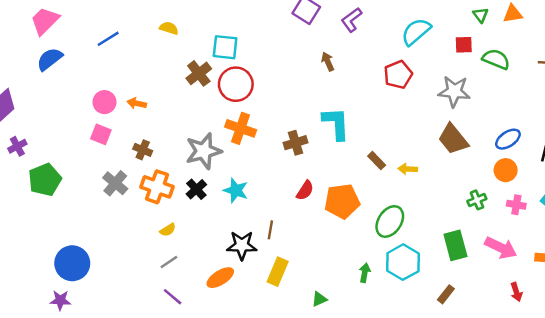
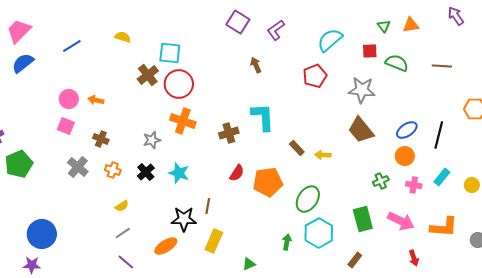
gray star: (204, 151) -> (152, 140), size x0.6
orange cross: (157, 187) -> (113, 170), size x0.6

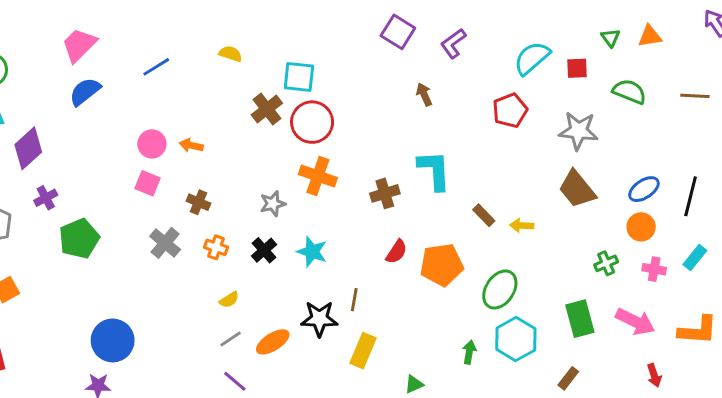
red square: (370, 51) -> (577, 68), moved
orange ellipse: (166, 246) -> (273, 342), moved

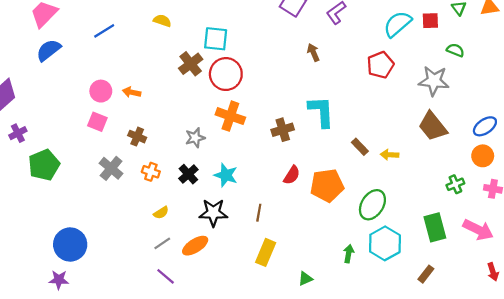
red square: (577, 68) -> (430, 21), moved
green semicircle: (629, 92) -> (455, 50), moved, size x0.7
black star: (319, 319) -> (213, 213), moved

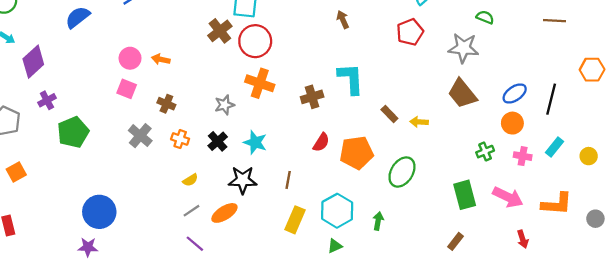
cyan hexagon: (385, 243) -> (337, 211), moved

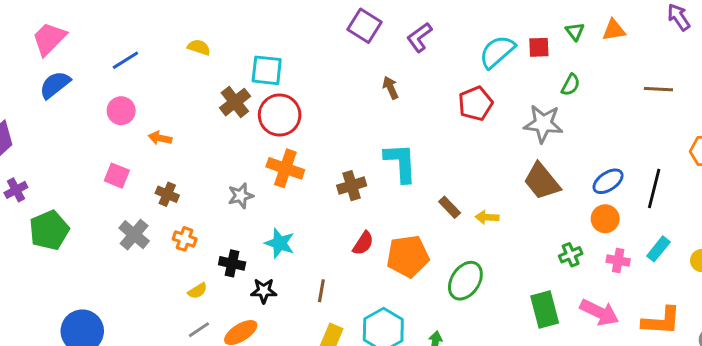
green semicircle: (485, 17) -> (571, 85), turned 96
pink circle: (130, 58) -> (121, 111), moved
black cross: (218, 141) -> (232, 263), moved, turned -36
black star: (243, 180) -> (264, 291), size x0.7

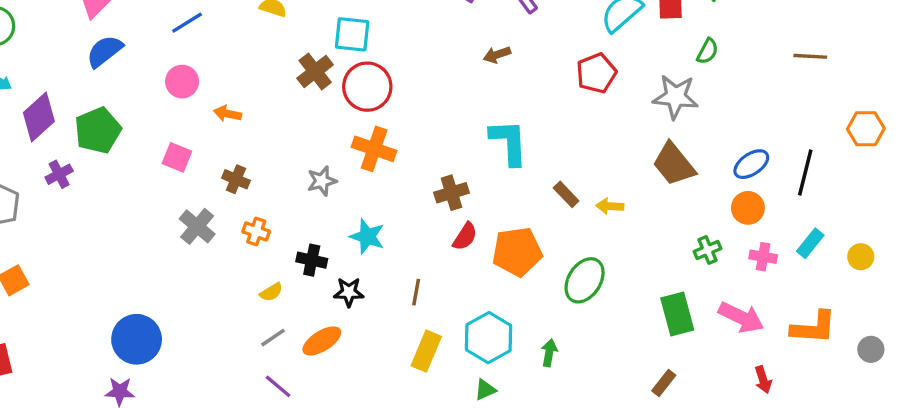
brown arrow: (391, 88) -> (497, 55), turned -85
brown cross: (352, 186) -> (452, 193), moved
green pentagon: (49, 230) -> (98, 130), moved

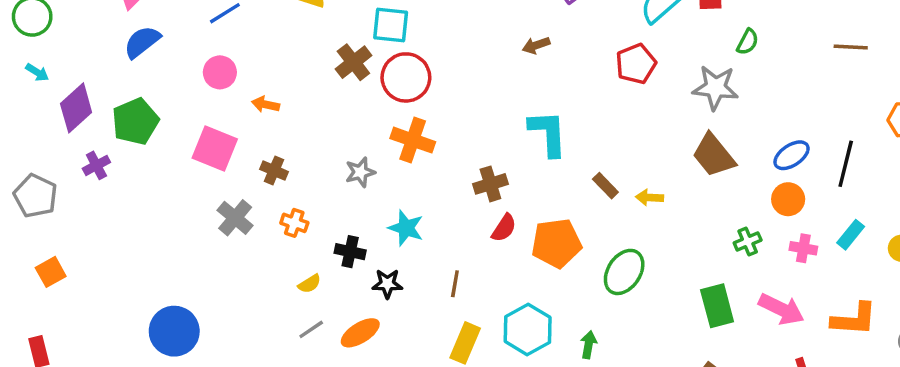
pink square: (177, 157) -> (215, 148), size x1.5

